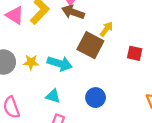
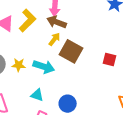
yellow arrow: (106, 29) -> (54, 39), moved
blue circle: (96, 98) -> (68, 104), moved

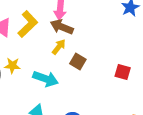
brown square: (71, 51) -> (78, 62), size x0.6
yellow star: (19, 65) -> (12, 66), moved

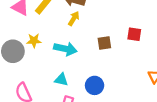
brown square: (78, 62) -> (104, 43), moved, turned -32

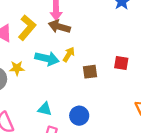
yellow arrow: (74, 18) -> (69, 54), moved
cyan arrow: (65, 49) -> (47, 59), moved

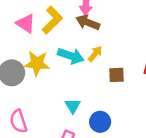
yellow star: (17, 68) -> (37, 63), size x1.5
cyan triangle: (45, 109) -> (73, 106), moved, turned 40

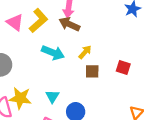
yellow arrow: (95, 54) -> (85, 52), moved
yellow star: (37, 63) -> (20, 98), moved

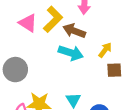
brown arrow: (69, 24) -> (74, 31), moved

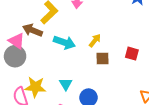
pink triangle: (28, 23) -> (17, 41), moved
brown arrow: (74, 31) -> (33, 30), moved

